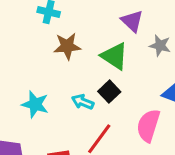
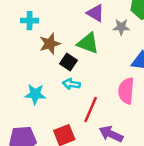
black square: (109, 92) -> (68, 62), moved

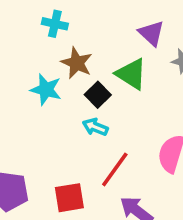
brown star: (50, 44) -> (77, 63), turned 30
cyan star: (35, 94) -> (46, 90), moved

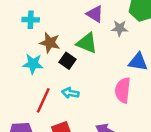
cyan arrow: (95, 127) -> (70, 93), moved
red line: (115, 169) -> (43, 100), moved

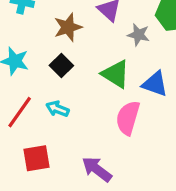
brown star: (50, 43) -> (68, 27), moved, turned 30
green triangle: (87, 43) -> (116, 74), moved

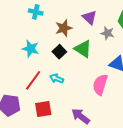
green triangle: (116, 74) -> (83, 49), moved

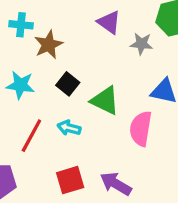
brown star: (64, 28) -> (49, 45), moved
green triangle: (83, 49) -> (105, 100), moved
red square: (43, 109) -> (70, 180), moved

